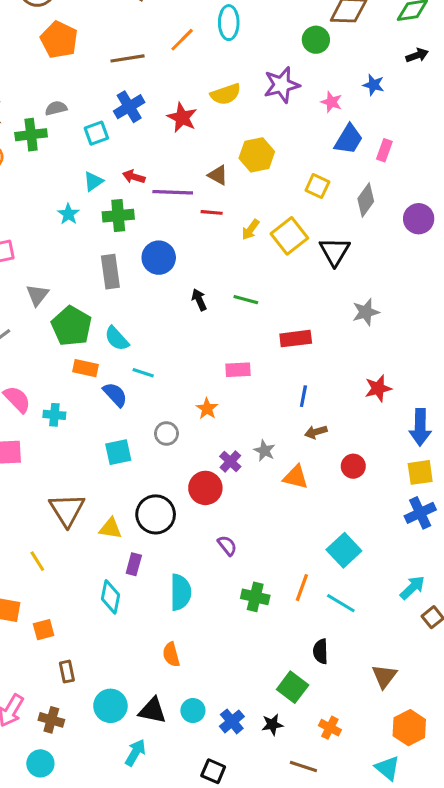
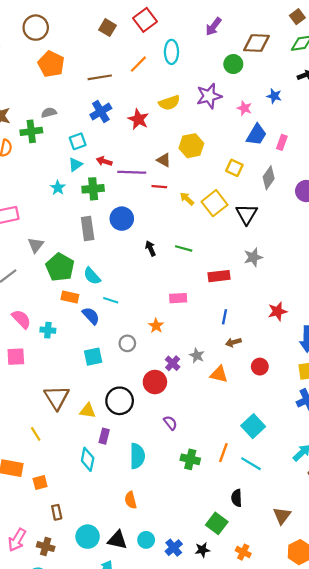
cyan square: (96, 133) -> (78, 141), moved
yellow arrow: (251, 230) -> (187, 199), turned 96
gray star: (366, 312) -> (253, 257), moved

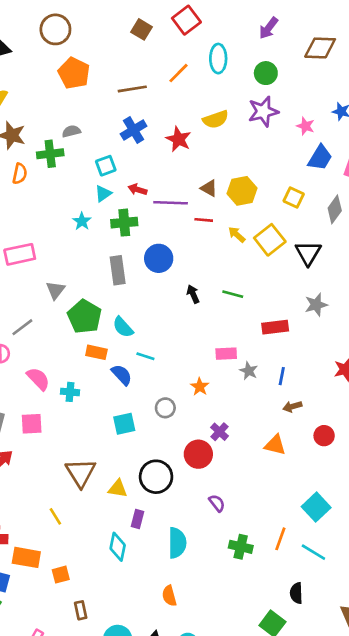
green circle: (233, 64) -> (266, 73), moved
yellow hexagon: (191, 146) -> (242, 191), moved
gray star: (197, 356) -> (249, 371), moved

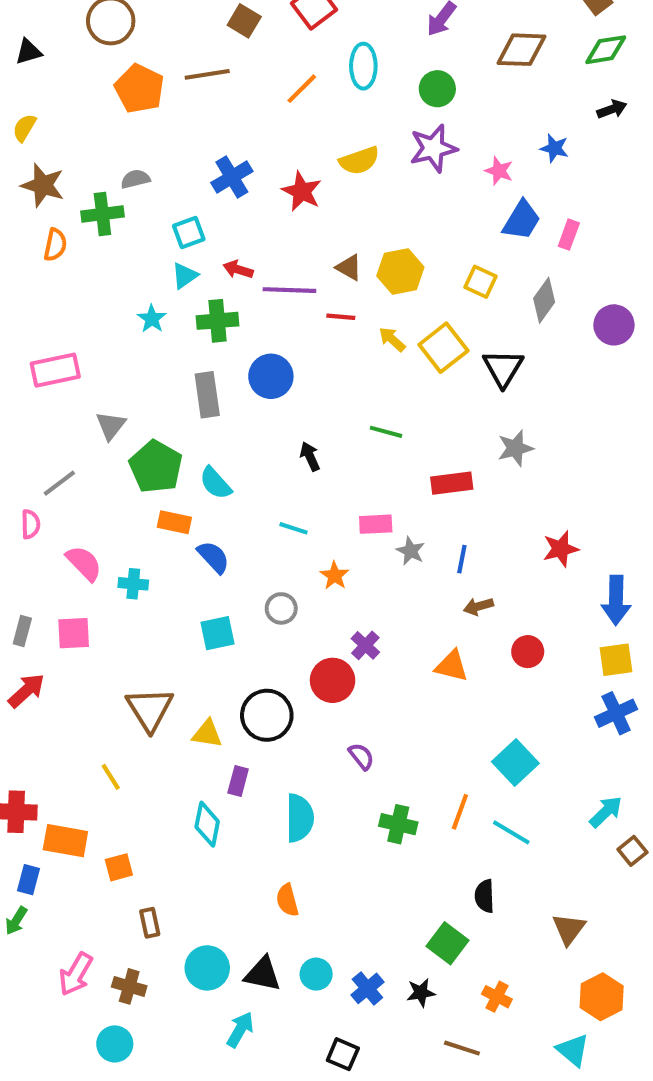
brown line: (132, 89) -> (207, 74), moved
black arrow: (193, 294) -> (310, 456), moved
cyan line: (145, 356) -> (294, 528), moved

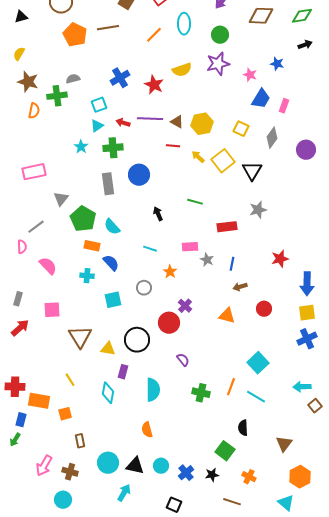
purple line: (289, 290) -> (150, 119), moved
cyan cross: (133, 584) -> (87, 276), moved
pink square: (74, 633) -> (52, 310), moved
yellow line: (111, 777) -> (70, 380), moved
cyan arrow: (606, 812) -> (302, 387), turned -138

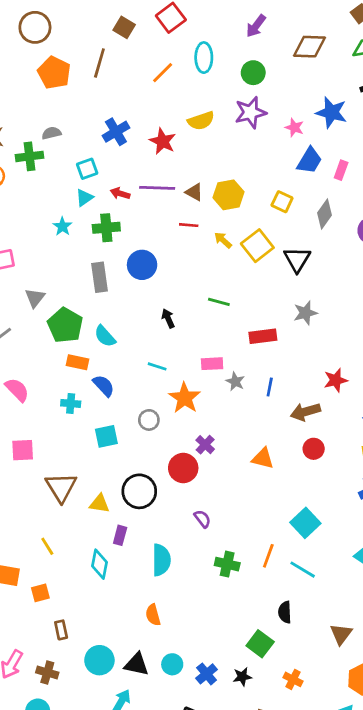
brown line: (108, 28) -> (99, 63), turned -65
blue star: (277, 64) -> (331, 112), size x1.6
orange star: (170, 272) -> (185, 398), size x1.6
brown arrow: (240, 287) -> (305, 412), moved, size x1.5

